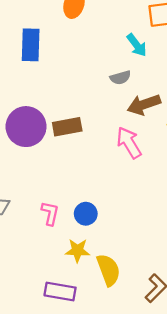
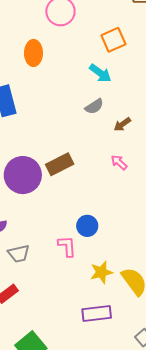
brown arrow: (144, 105) -> (122, 124), size x0.6
pink arrow: (129, 143) -> (119, 162), size x0.6
blue circle: (86, 214) -> (87, 226), moved

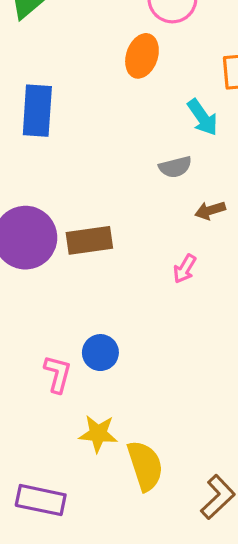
orange ellipse: (33, 53) -> (142, 56), moved
pink arrow: (119, 162) -> (185, 269), turned -120
purple rectangle: (97, 313) -> (41, 500), moved

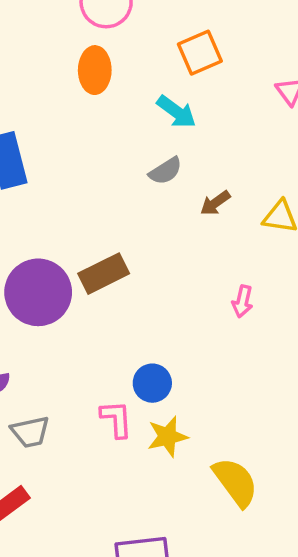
pink arrow: (185, 269) -> (242, 301), moved
yellow star: (98, 434) -> (167, 437), moved

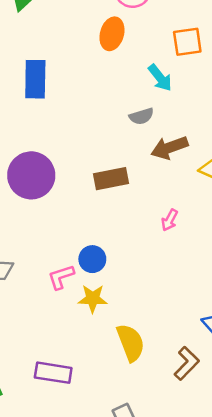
brown arrow: (215, 203) -> (169, 148), size x1.6
brown rectangle: (104, 274) -> (111, 179), moved
pink L-shape: (116, 419) -> (61, 277), turned -120

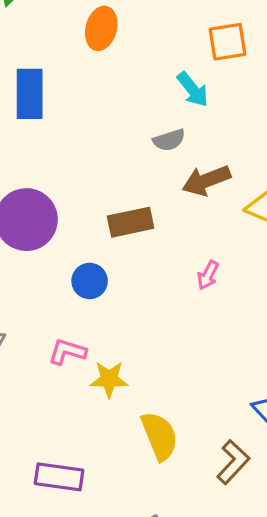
orange ellipse: (112, 34) -> (101, 28), moved
blue circle: (92, 259) -> (90, 281), moved
pink L-shape: (61, 277) -> (67, 352), turned 36

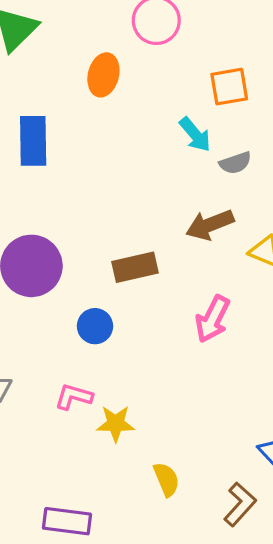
gray semicircle: (169, 140) -> (235, 163), moved
pink arrow: (208, 275) -> (213, 319), size x1.6
yellow semicircle: (160, 436) -> (166, 479), size x0.7

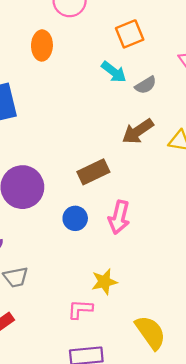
pink arrow: (213, 319) -> (119, 217), moved
pink L-shape: (74, 397) -> (80, 309), moved
yellow semicircle: (166, 479) -> (150, 332), moved, size x1.5

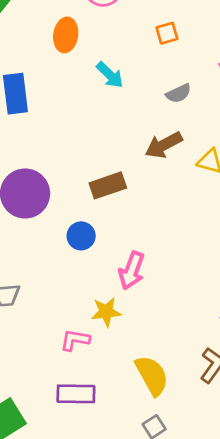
orange square: (130, 34) -> (167, 33), size x0.7
cyan arrow: (114, 72) -> (110, 75), moved
pink arrow: (119, 217) -> (132, 271), moved

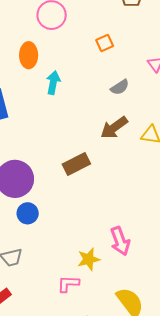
cyan arrow: (110, 75) -> (53, 83), moved, turned -115
blue circle: (81, 236) -> (28, 213), moved
pink arrow: (132, 271) -> (120, 241), moved, turned -32

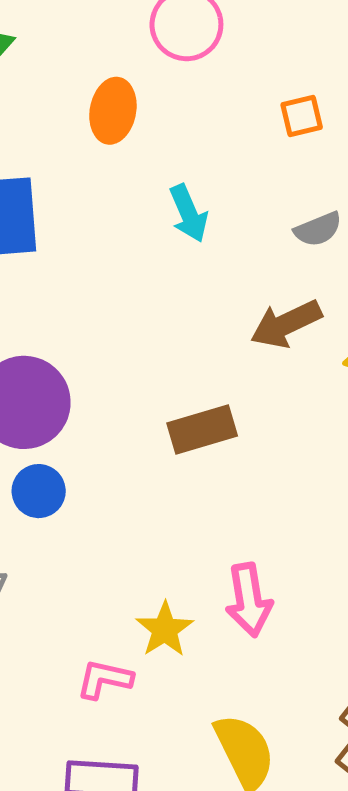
cyan arrow: (53, 83) -> (189, 213), moved, turned 135
brown rectangle: (76, 164) -> (202, 429), moved
yellow star: (89, 259) -> (165, 629), turned -30

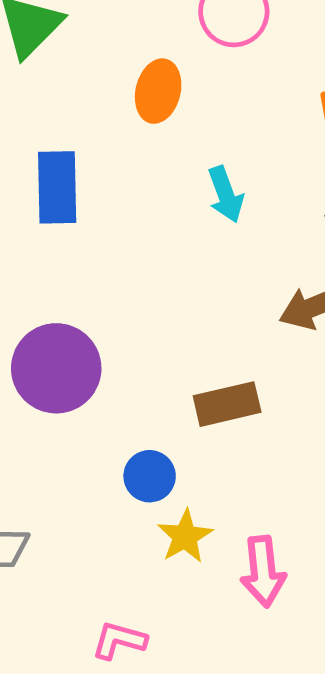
blue circle: (39, 491) -> (150, 476), moved
yellow star: (165, 629) -> (185, 536), moved

